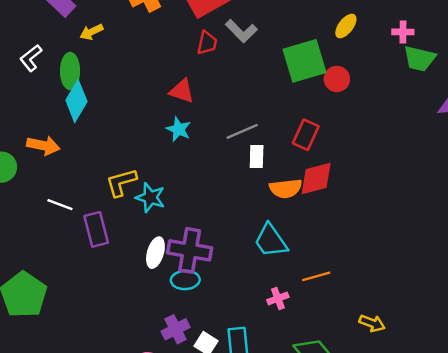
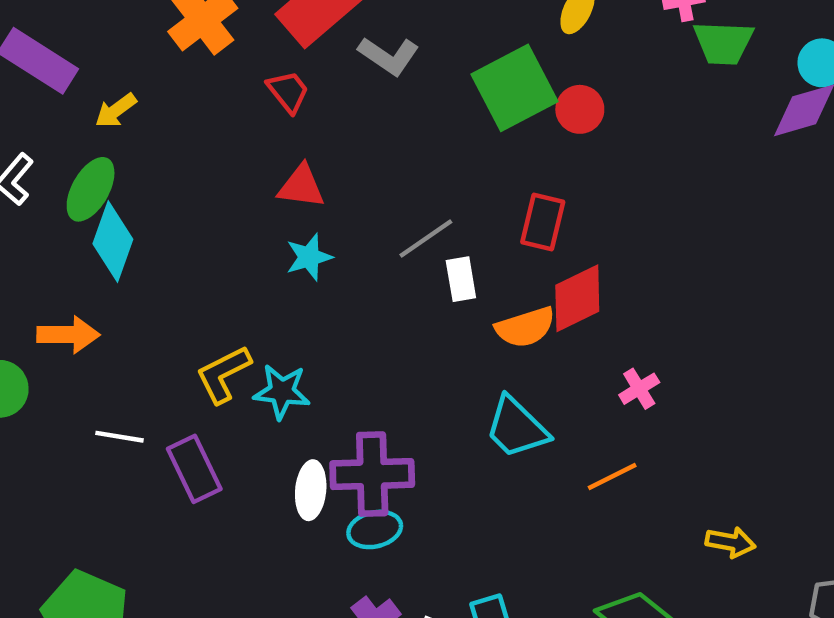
red trapezoid: (207, 43) -> (288, 92), moved, turned -40
green ellipse: (70, 71) -> (91, 189), turned 40
cyan star: (179, 129) -> (309, 257), turned -30
pink cross: (278, 298) -> (639, 389), moved

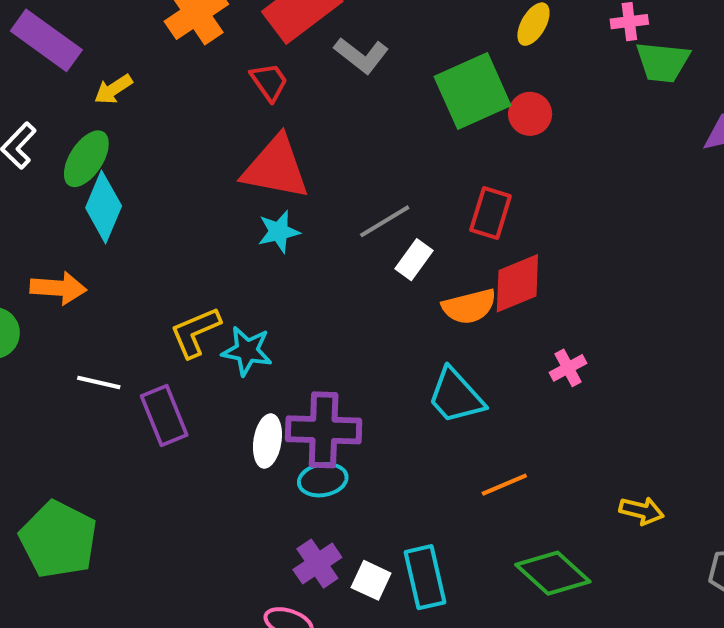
red triangle: (301, 186) -> (276, 168), size x1.6
white rectangle: (461, 279) -> (414, 260), turned 42
orange line: (612, 476) -> (504, 485), moved

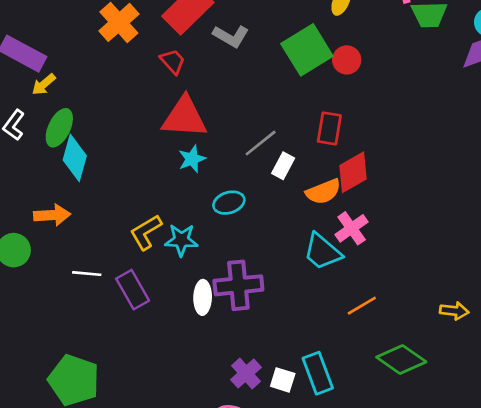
yellow arrow: (113, 89) -> (44, 84), moved
pink cross: (568, 368) -> (352, 228), moved, size x1.4
cyan ellipse: (323, 480) -> (229, 203), moved

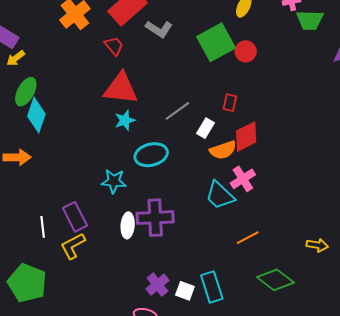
red rectangle: (329, 128) -> (230, 103), size x0.7
white rectangle: (283, 166) -> (206, 128), moved
cyan ellipse: (229, 203) -> (151, 155), size x1.4
yellow L-shape: (146, 232) -> (73, 246), moved
white line: (87, 274) -> (43, 227), moved, turned 75

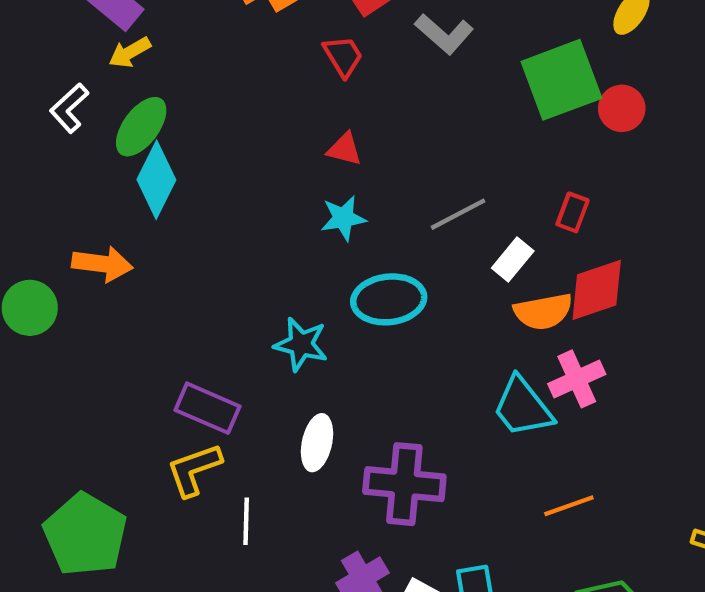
red triangle: (121, 89) -> (344, 149), size x0.5
purple rectangle: (75, 217) -> (207, 408), turned -48
purple cross: (155, 218) -> (404, 484), moved
white line: (43, 227) -> (246, 521), moved

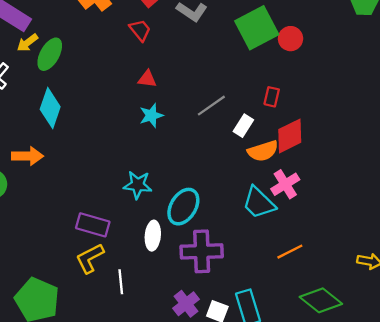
green ellipse: (141, 127) -> (50, 54), moved
cyan ellipse: (389, 299) -> (183, 207), moved, turned -45

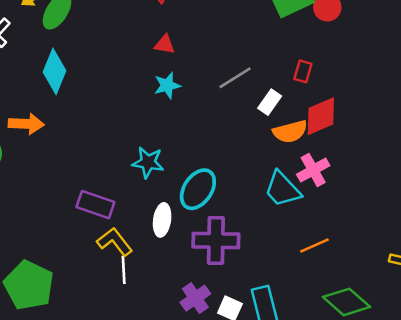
yellow L-shape: (90, 258) -> (115, 242), moved, turned 76

